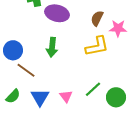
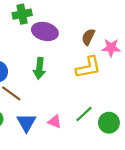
pink triangle: (66, 96) -> (55, 122), turned -32

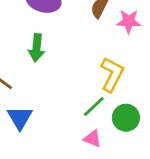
yellow L-shape: (88, 67) -> (112, 74), moved, turned -52
pink triangle: (55, 122) -> (92, 139), moved

